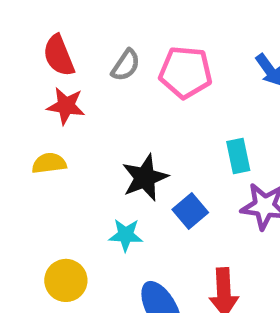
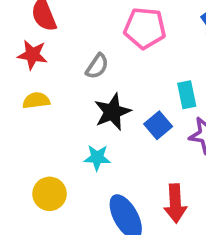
gray semicircle: (126, 65) -> (97, 66), moved
red star: (66, 106) -> (32, 55), moved
blue square: (190, 211) -> (158, 125), moved

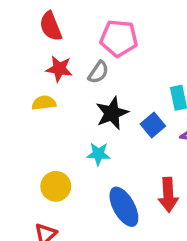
pink pentagon: (145, 28) -> (119, 38), moved
red star: (32, 55) -> (59, 69), moved

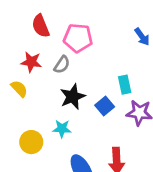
red semicircle: (51, 26) -> (41, 26), moved
yellow semicircle: (44, 103) -> (19, 89), turned 54
yellow circle: (56, 186) -> (31, 142), moved

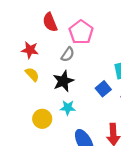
pink pentagon: (78, 38) -> (81, 32), turned 30
red star: (31, 62) -> (30, 50), moved
black star: (73, 97) -> (63, 81), moved

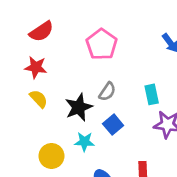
red semicircle: (50, 22) -> (41, 31), moved, turned -102
gray semicircle: (68, 54) -> (107, 92), moved
blue square: (103, 89) -> (113, 125), moved

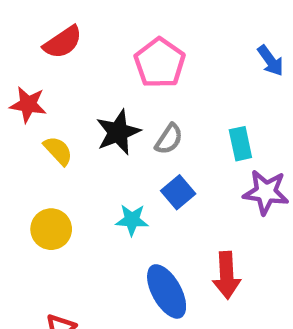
red star: (36, 67) -> (28, 104), moved
black star: (79, 107) -> (118, 132), moved
yellow circle: (51, 156) -> (51, 229), moved

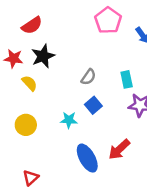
pink pentagon: (160, 63) -> (108, 20), moved
black star: (118, 132) -> (43, 56), moved
red arrow: (227, 275) -> (119, 149), turned 50

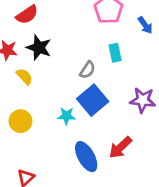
black star: (43, 56) -> (39, 48), turned -30
cyan rectangle: (127, 79) -> (115, 53), moved
blue square: (93, 105) -> (93, 100), size x1.6

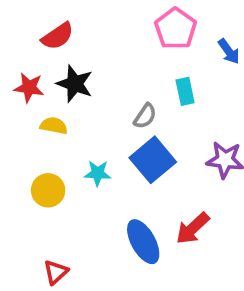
yellow semicircle: (24, 76) -> (54, 126), turned -36
cyan star: (66, 116) -> (98, 173), moved

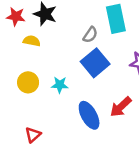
cyan rectangle: (185, 91) -> (116, 19), size x1.6
cyan star: (98, 173) -> (60, 85), moved

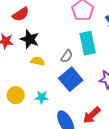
yellow semicircle: (32, 41) -> (38, 61), moved

